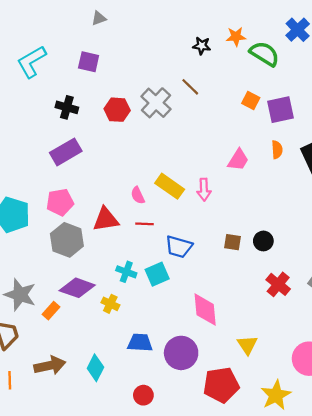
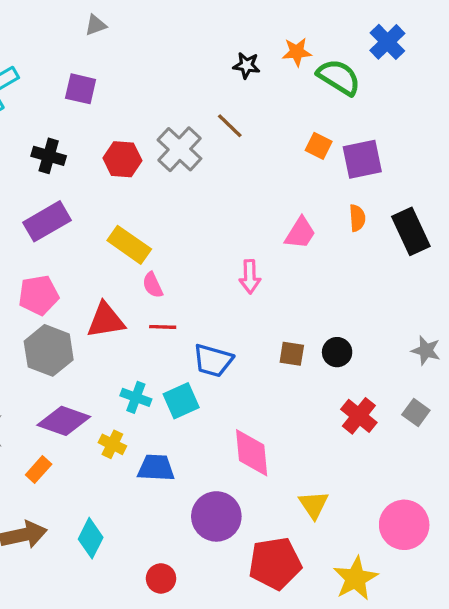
yellow rectangle: (170, 186) -> (129, 245), moved
orange rectangle: (51, 311) -> (39, 469), moved
blue trapezoid: (140, 343) -> (156, 468), moved

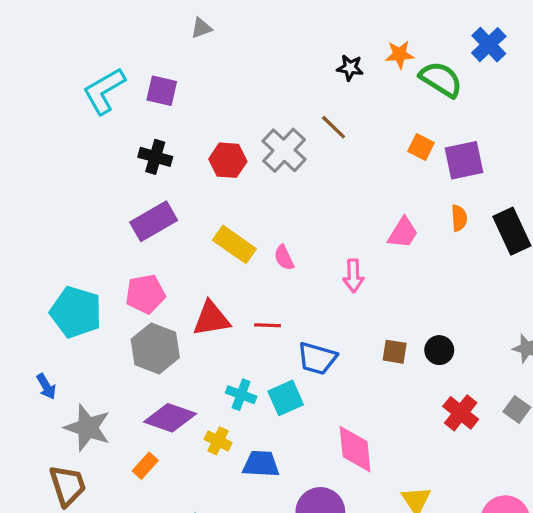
purple square: (81, 89) -> (162, 91), moved
pink semicircle: (153, 285) -> (284, 258), moved

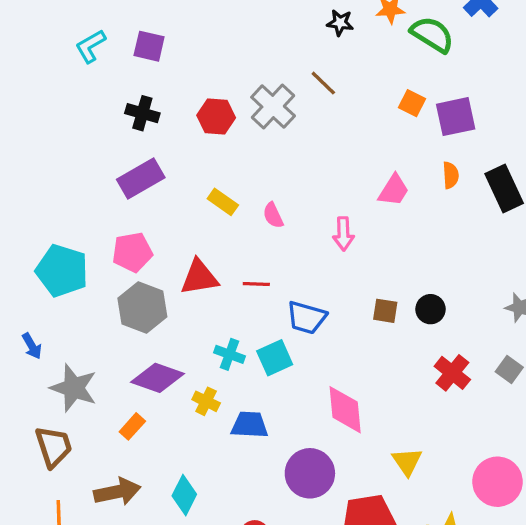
cyan L-shape: (104, 91) -> (90, 46), size x0.7
yellow rectangle: (234, 244) -> (223, 202), size x0.7

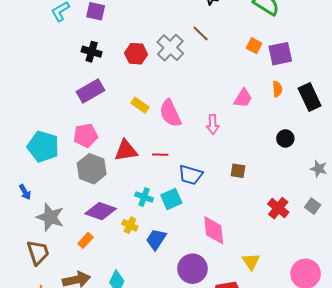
pink semicircle: (273, 215) -> (170, 113), size x1.8
black circle: (430, 309) -> (285, 138), moved
blue trapezoid: (250, 425) -> (156, 239), turned -60

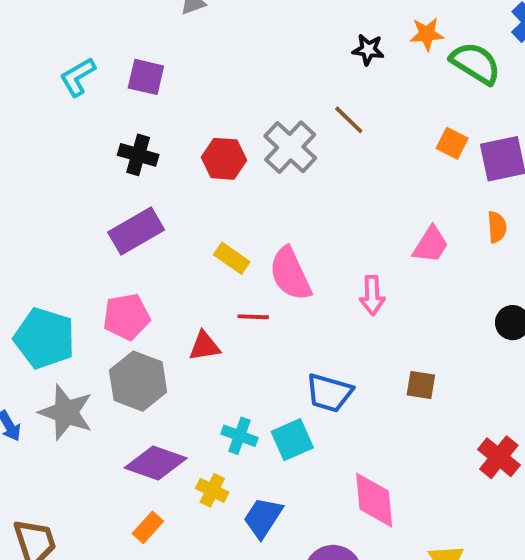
red triangle: (126, 151) -> (204, 346), size x0.7
red line: (160, 155) -> (253, 317), moved
gray star: (50, 217) -> (66, 412), moved
orange rectangle: (86, 240) -> (148, 527), moved

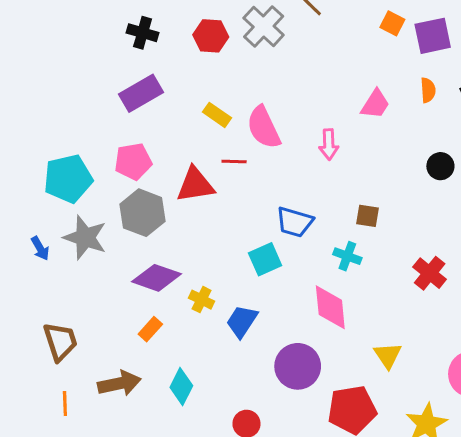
cyan pentagon: (45, 338) -> (68, 179), turned -30
red triangle: (204, 346) -> (195, 185), size x1.5
cyan cross: (240, 436) -> (347, 256), moved

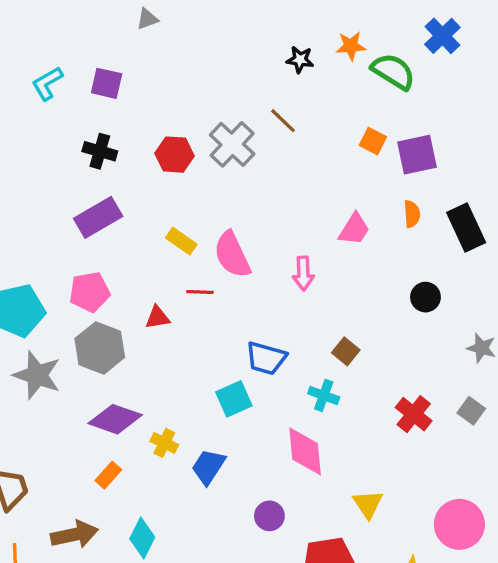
red triangle: (195, 185) -> (157, 317), size x0.6
brown square: (368, 216) -> (346, 351), turned 30
purple circle: (298, 366) -> (269, 516), size x0.6

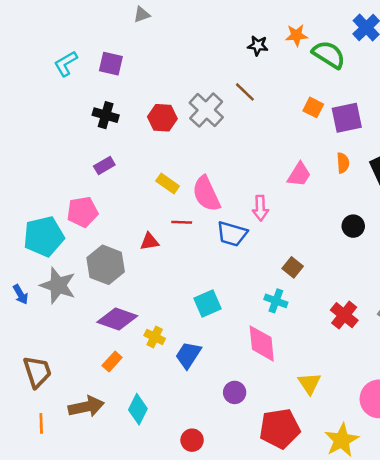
purple rectangle: (98, 217) -> (104, 165), size x0.6
pink pentagon: (90, 292) -> (82, 212), moved
blue trapezoid: (266, 358) -> (232, 234), moved

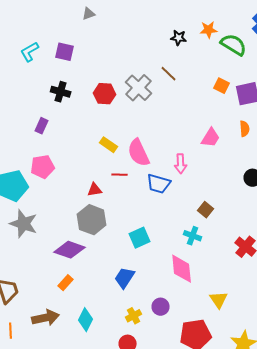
purple rectangle: (104, 165) -> (42, 126), moved, turned -35
gray hexagon: (106, 265) -> (92, 220), moved
yellow cross: (155, 337) -> (134, 316), moved, turned 35

